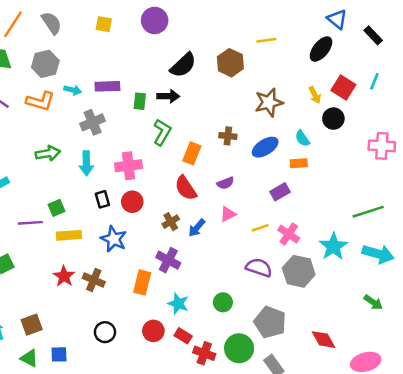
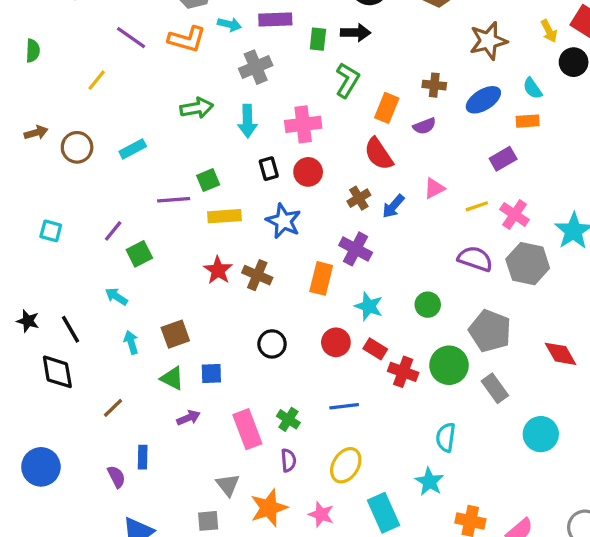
purple semicircle: (225, 183) -> (424, 126), moved

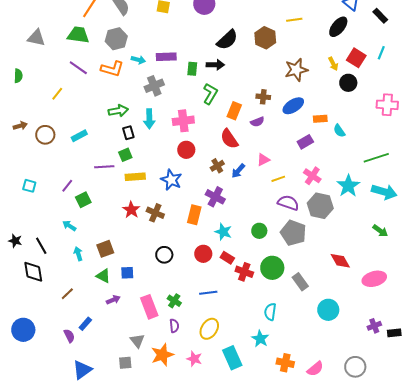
cyan semicircle: (533, 88) -> (339, 131), moved
black rectangle: (269, 169) -> (128, 133), moved
yellow line: (477, 206) -> (278, 179), moved
gray pentagon: (490, 331) -> (293, 233), moved
blue rectangle: (143, 457) -> (85, 324), turned 40

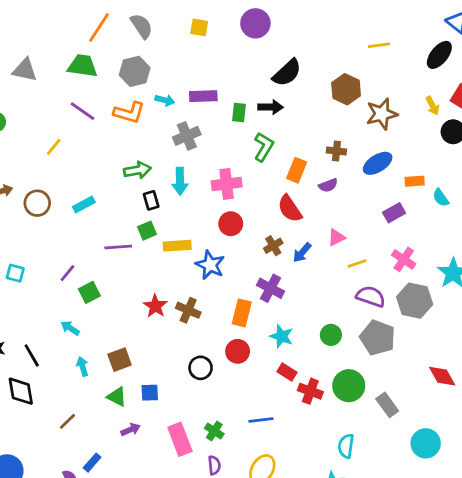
brown hexagon: (265, 38) -> (346, 89), moved
yellow rectangle: (135, 177) -> (177, 246), moved
red circle: (203, 254) -> (238, 351), moved

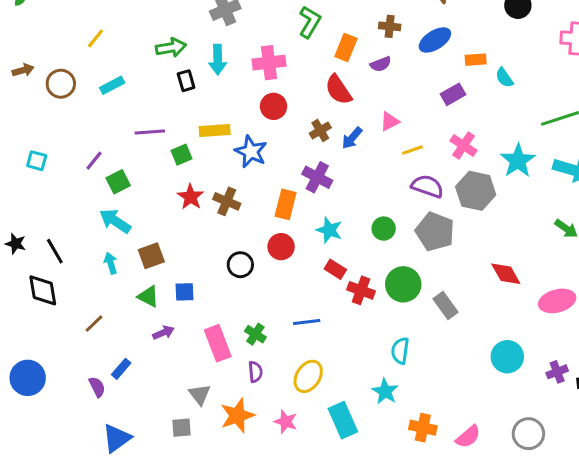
yellow line: (54, 147) -> (96, 38), moved
green square: (147, 231) -> (181, 155), moved
cyan arrow: (70, 328) -> (115, 221), moved, size x1.5
cyan circle: (426, 443) -> (507, 357), moved

